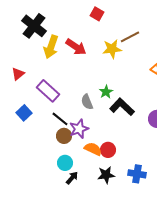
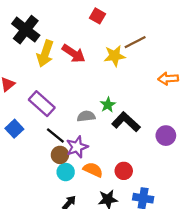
gray semicircle: (87, 102) -> (86, 116), turned 105
red circle: (108, 150) -> (124, 171), moved
cyan circle: (65, 163) -> (66, 172), moved

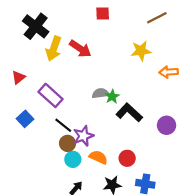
red square: (98, 16) -> (103, 13), turned -32
brown line: (135, 42) -> (157, 18), moved
yellow star: (115, 56) -> (141, 51), moved
gray semicircle: (86, 116) -> (101, 93), moved

